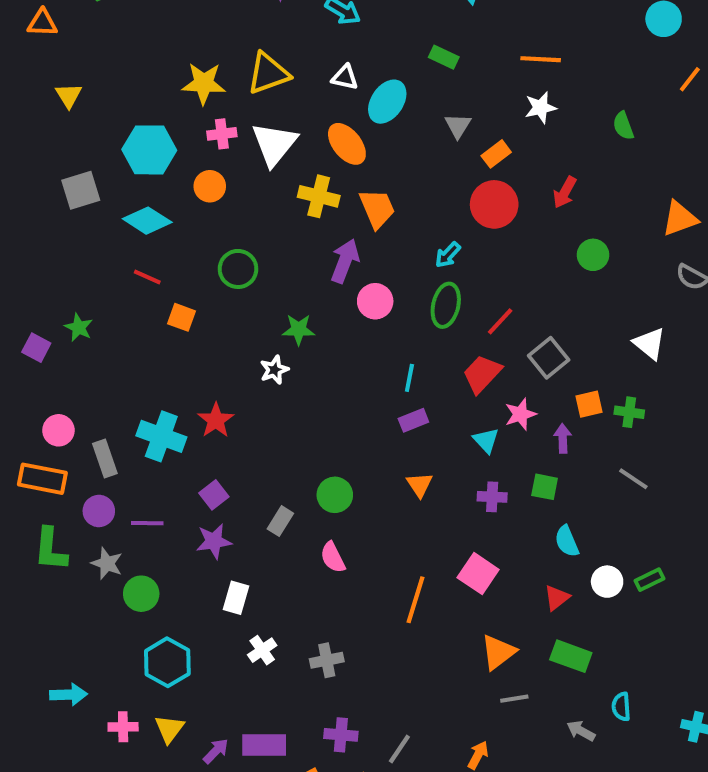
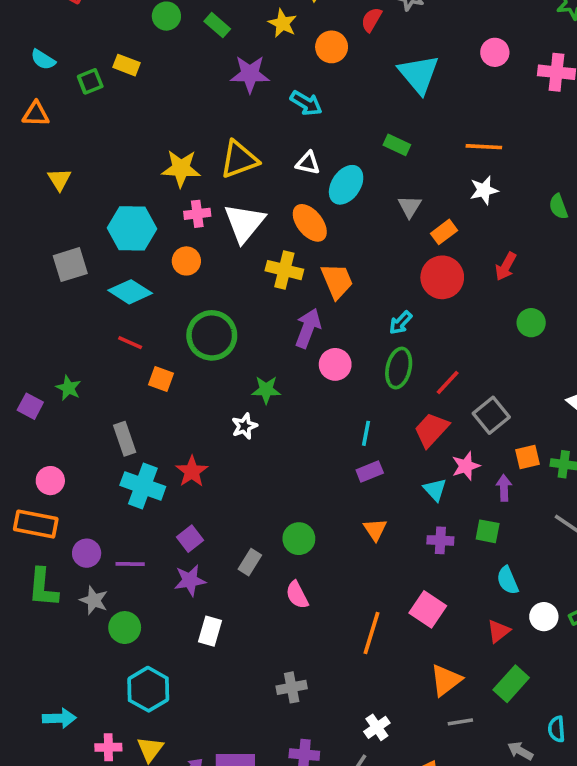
green circle: (238, 269) -> (212, 335), size x1.4
gray rectangle: (105, 459) -> (125, 439), moved
white cross: (262, 650) -> (377, 727), moved
green rectangle: (571, 656) -> (511, 684), turned -68

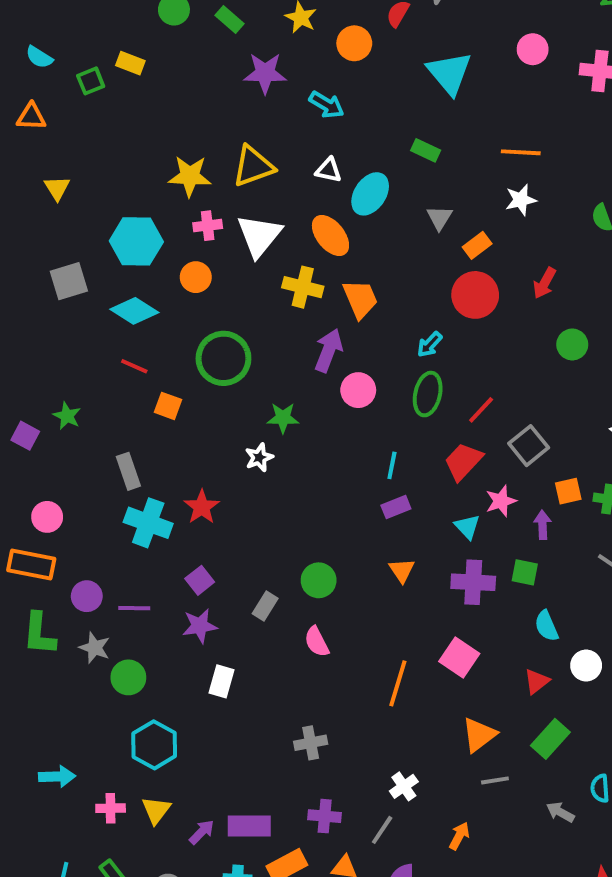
purple cross: (440, 540) -> (473, 582), size x1.5

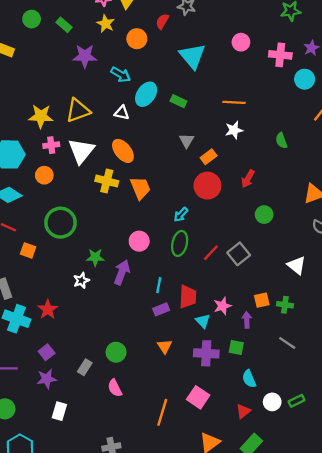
cyan ellipse: (370, 194) -> (146, 94), moved
purple arrow: (329, 350) -> (122, 272), moved
gray square: (529, 446) -> (239, 254), moved
red trapezoid: (463, 461) -> (188, 297), moved, turned 140

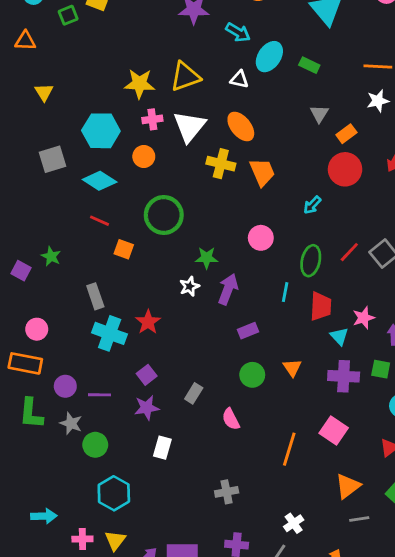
green ellipse: (180, 243) -> (311, 261), moved
purple arrow: (122, 272) -> (228, 289), moved
purple rectangle: (161, 309) -> (248, 331), moved
green circle: (116, 352) -> (252, 375), moved

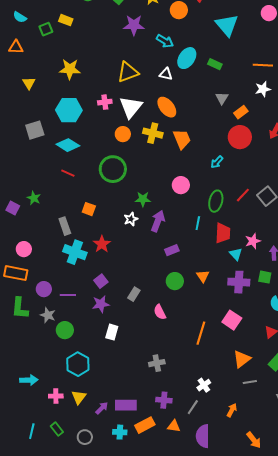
yellow star: (139, 84) -> (70, 69), moved
orange circle: (144, 156) -> (123, 134), moved
orange square: (124, 249) -> (89, 209), moved

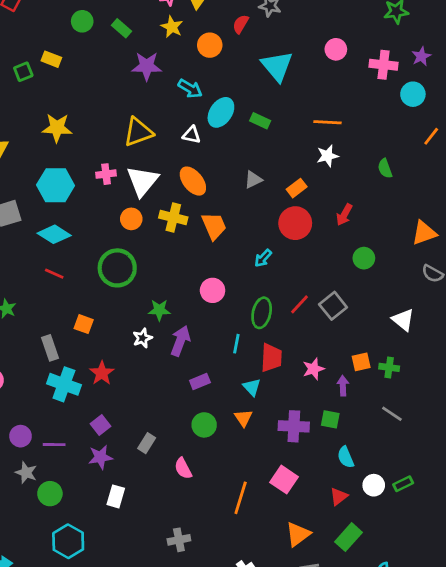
gray triangle: (222, 98) -> (253, 180), moved, turned 32
cyan triangle: (236, 254) -> (252, 387), moved

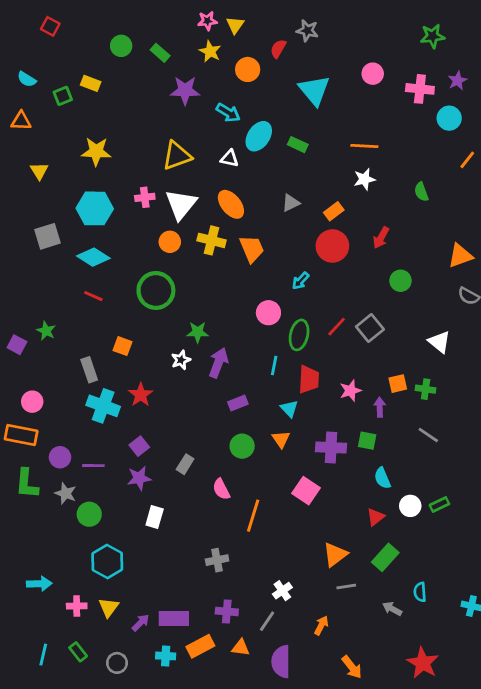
pink circle: (213, 290) -> (268, 313), moved
pink square: (284, 480) -> (306, 491), moved
orange line: (241, 498) -> (253, 516), moved

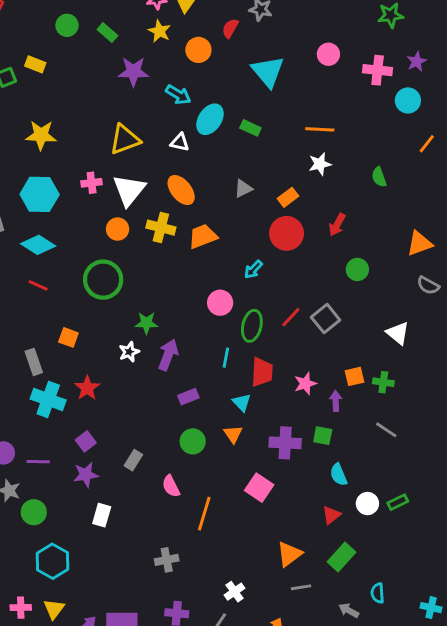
orange trapezoid: (252, 249) -> (203, 236), turned -88

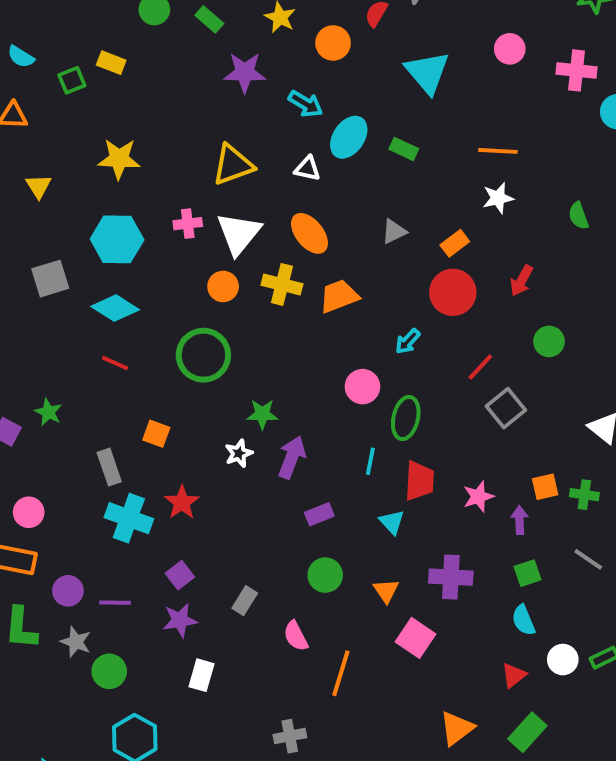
red line: (291, 317) -> (480, 367), moved
orange triangle: (233, 434) -> (386, 591), moved
green square: (323, 436) -> (527, 573), moved, turned -30

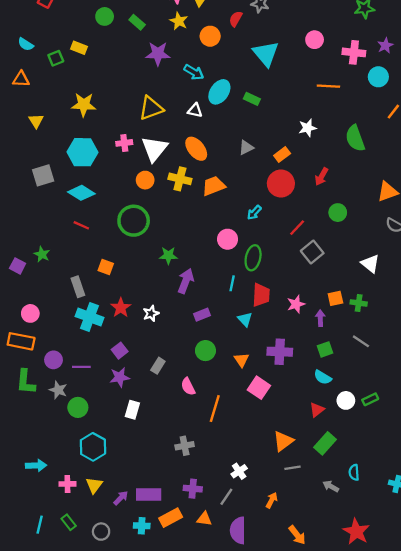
orange line: (498, 151) -> (328, 86), moved
green semicircle: (578, 216) -> (355, 138), size x1.6
white star: (239, 453) -> (151, 313), moved
cyan semicircle: (524, 620) -> (323, 377), turned -36

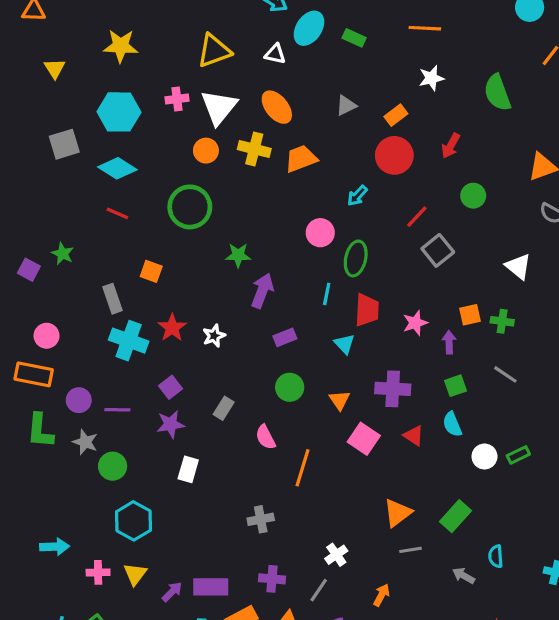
orange line: (328, 86) -> (425, 28), moved
cyan semicircle: (323, 377) -> (452, 424), turned 36
red triangle: (317, 410) -> (414, 436), moved, turned -49

